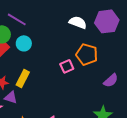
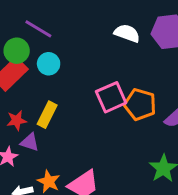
orange pentagon: (87, 54) -> (140, 104), moved
pink square: (67, 66) -> (111, 97), size x1.5

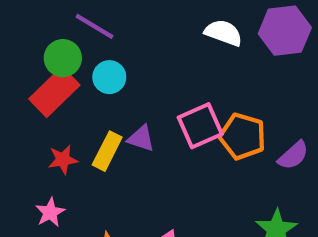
purple triangle: (30, 142) -> (141, 138), moved

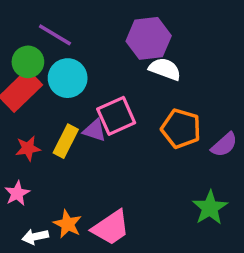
purple hexagon: (285, 31) -> (149, 38), moved
white semicircle: (223, 33) -> (165, 69), moved
cyan circle: (109, 77) -> (68, 78), size x1.4
pink square: (200, 126) -> (116, 116), moved

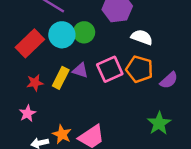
green circle: (28, 62) -> (84, 32), moved
white semicircle: (165, 69) -> (142, 37), moved
pink square: (116, 116) -> (110, 69), moved

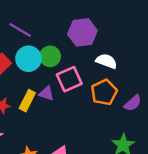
pink square: (110, 69) -> (69, 79), moved
orange pentagon: (139, 69) -> (104, 92), turned 30

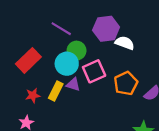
purple line: (20, 30) -> (61, 29), moved
cyan circle: (29, 59) -> (67, 64), moved
white semicircle: (106, 61) -> (125, 43), moved

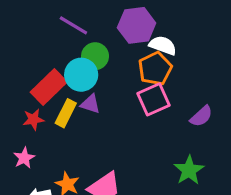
red rectangle: (28, 60) -> (49, 87), moved
pink square: (94, 71) -> (154, 99), moved
orange pentagon: (126, 83) -> (155, 69), moved

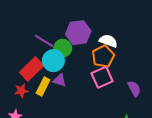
purple line: (73, 25) -> (44, 41), moved
purple hexagon: (137, 25) -> (78, 33), moved
purple semicircle: (201, 116) -> (134, 89), turned -77

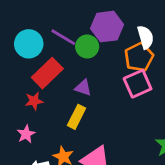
white semicircle: (108, 41) -> (146, 37), turned 54
cyan circle: (53, 61) -> (29, 44), moved
yellow rectangle: (43, 87) -> (77, 117), moved

